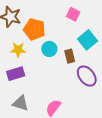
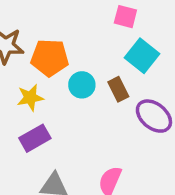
pink square: (73, 14) -> (125, 17), moved

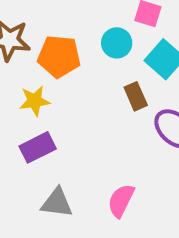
cyan circle: (82, 85) -> (117, 43), moved

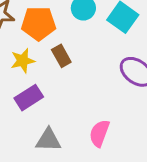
brown rectangle: (136, 96) -> (61, 56), moved

